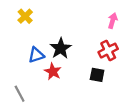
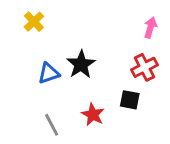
red star: (53, 72) -> (93, 115), moved
gray line: (20, 94) -> (52, 125), moved

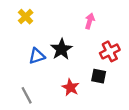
pink arrow: (150, 28) -> (90, 21), moved
gray line: (52, 125) -> (27, 95), moved

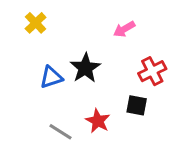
pink arrow: (90, 21) -> (124, 29), turned -136
gray line: (27, 95) -> (60, 132), moved, turned -30

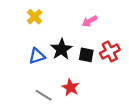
yellow cross: (36, 23) -> (35, 17), moved
black square: (137, 105) -> (86, 55), moved

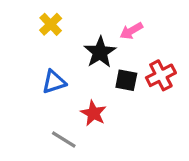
black star: (62, 49) -> (100, 52), moved
red star: (70, 87) -> (93, 113), moved

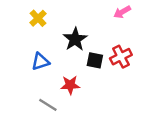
pink arrow: (131, 31) -> (122, 12), moved
red star: (93, 113) -> (70, 85), turned -30

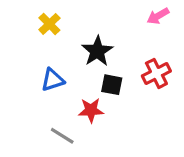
black square: (95, 60) -> (112, 85), moved

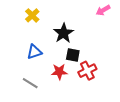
red cross: (156, 73) -> (87, 71), moved
gray line: (62, 136) -> (30, 83), moved

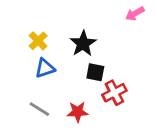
yellow cross: (32, 15) -> (38, 41), moved
red star: (59, 72) -> (78, 112), moved

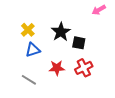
black square: (95, 72) -> (79, 43), moved
red star: (78, 112) -> (57, 68), moved

